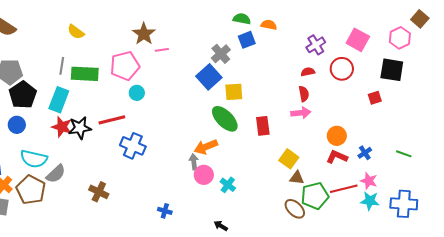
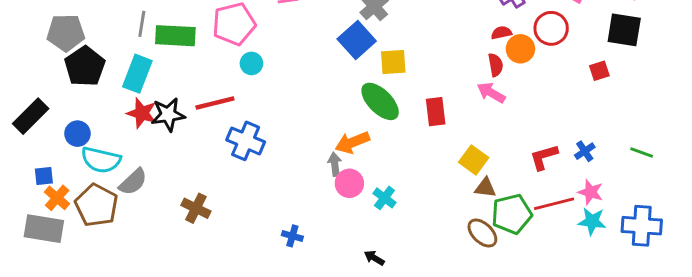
pink arrow: (301, 113) -> (491, 93), turned -144
blue circle: (17, 125) -> (77, 134), moved
orange circle: (337, 136) -> (520, 49), moved
red L-shape: (337, 157) -> (544, 157), turned -40

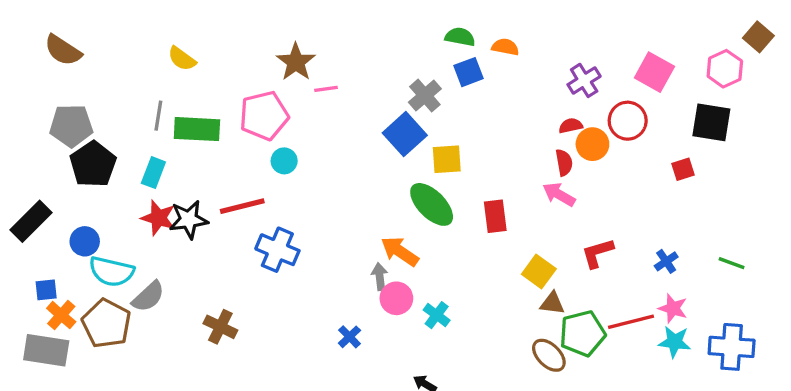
cyan rectangle: (137, 74) -> (153, 173), size x0.7
orange arrow: (352, 142) -> (400, 251), turned 56
red L-shape: (544, 157) -> (597, 253), moved
blue cross: (292, 236) -> (349, 337), moved, turned 30

